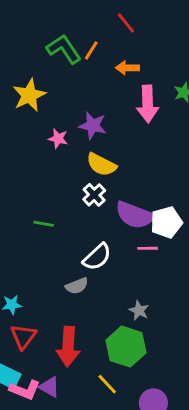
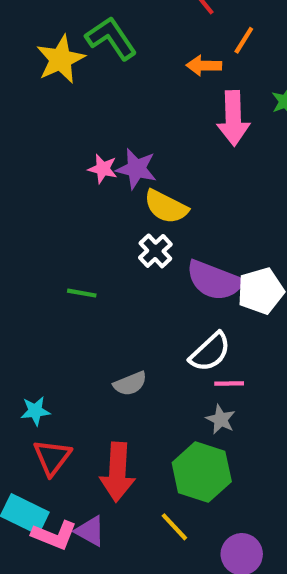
orange line: (91, 50) -> (244, 40), moved
yellow star: (29, 95) -> (61, 59), moved
purple star: (93, 126) -> (136, 169), moved
pink line: (148, 248) -> (229, 384), moved
white semicircle: (97, 257) -> (210, 352), moved

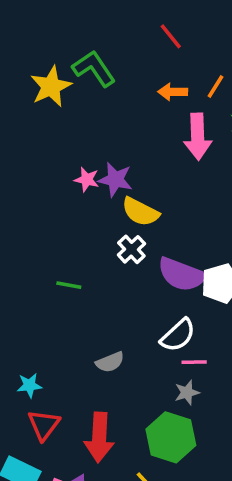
orange line: (244, 40) -> (216, 86), moved
gray star: (221, 419) -> (187, 393), turned 30

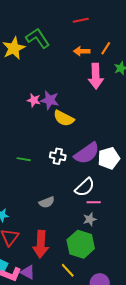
red line: (171, 36) -> (81, 20), turned -63
white cross: (131, 249) -> (58, 156), moved, turned -35
purple semicircle: (182, 274) -> (87, 153), turned -56

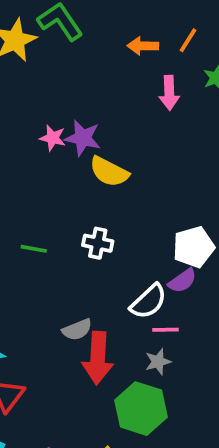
pink arrow: (96, 76) -> (169, 93), size x0.7
purple semicircle: (87, 153) -> (182, 281), moved, size x0.6
red arrow: (41, 244) -> (98, 358), moved

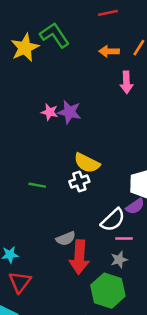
yellow semicircle: (109, 172) -> (87, 163), moved
white cross: (98, 243) -> (79, 182), turned -30

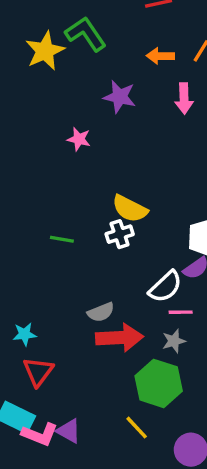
purple star: (69, 112) -> (120, 97), moved
red arrow: (79, 257) -> (120, 338), turned -96

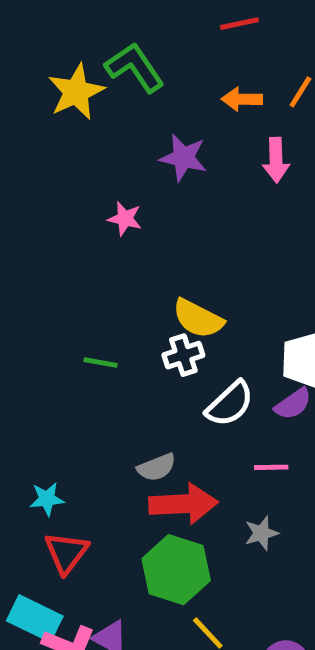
white semicircle: (165, 287) -> (230, 404), moved
gray star: (174, 341) -> (261, 533), moved
green hexagon: (159, 383) -> (176, 570), moved

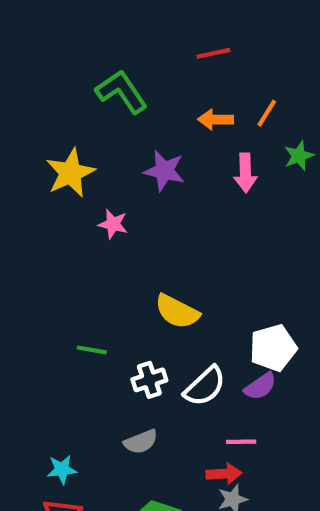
yellow star: (76, 92) -> (70, 173), moved
white cross: (183, 355) -> (149, 380), moved
cyan star: (47, 499) -> (62, 469), moved
red arrow: (183, 504) -> (224, 474), moved, size x0.6

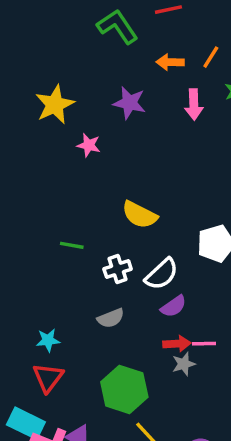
green L-shape: (122, 92) -> (118, 27), moved
purple semicircle: (260, 386) -> (173, 306), moved
pink line: (241, 442) -> (204, 344), moved

